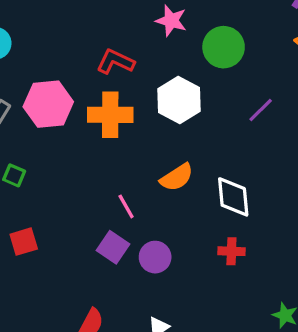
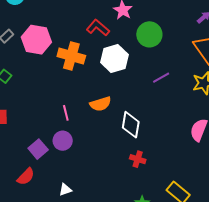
red L-shape: (115, 62) -> (98, 28), moved
purple square: (113, 247) -> (38, 149), moved
red cross: (231, 251) -> (138, 159), moved
purple circle: (155, 257) -> (63, 141), moved

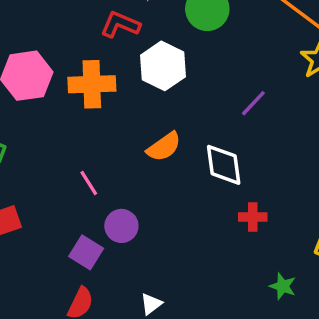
purple line: (161, 78) -> (253, 103), moved
pink line: (66, 113) -> (89, 183), moved

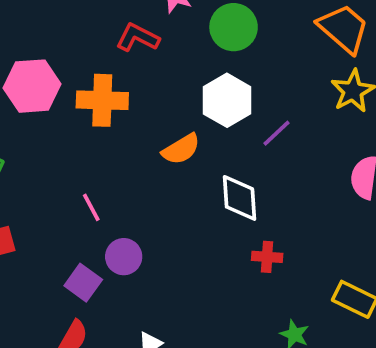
white hexagon: (163, 66) -> (227, 100), moved
orange semicircle: (164, 147) -> (181, 149), moved

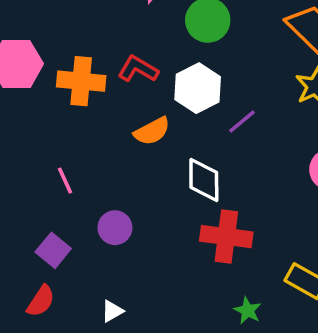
red L-shape: (138, 38) -> (138, 69), moved
purple circle: (124, 257) -> (115, 228), moved
red cross: (267, 257) -> (226, 237), size x1.8

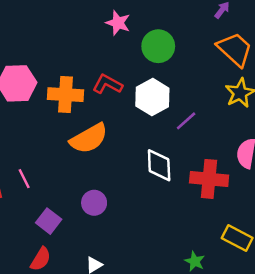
orange semicircle: (152, 131) -> (89, 138), moved, size x1.4
pink line: (65, 181) -> (24, 179), moved
red cross: (226, 237) -> (209, 179), moved

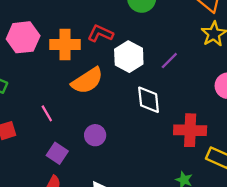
white hexagon: (152, 97) -> (129, 57), moved
pink line: (24, 179) -> (47, 113), moved
red cross: (209, 179) -> (190, 130), moved

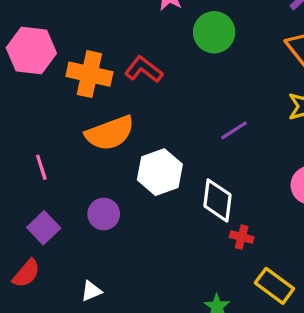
white hexagon: (129, 57) -> (160, 172), moved
white diamond: (149, 100) -> (217, 200), moved
red cross: (190, 130) -> (242, 237), size x0.5

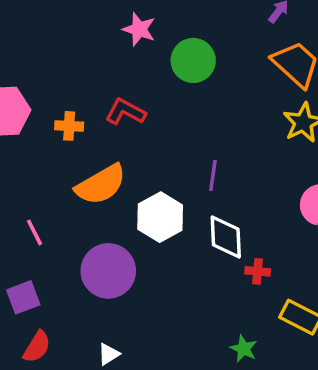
orange cross: (89, 74) -> (69, 126), size x0.6
purple line: (234, 130) -> (213, 175), moved, turned -40
purple circle: (104, 214) -> (108, 271), size x1.6
purple square: (44, 228) -> (23, 297), moved, turned 32

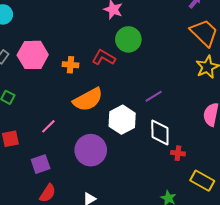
green circle: (193, 60) -> (128, 39), moved
purple line: (213, 175) -> (154, 96), turned 48
pink line: (35, 232) -> (48, 126), turned 70

